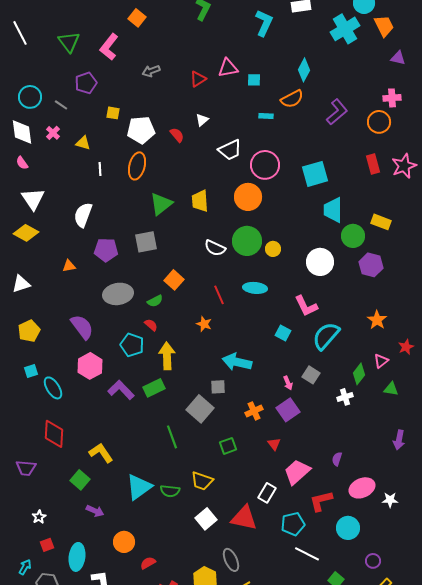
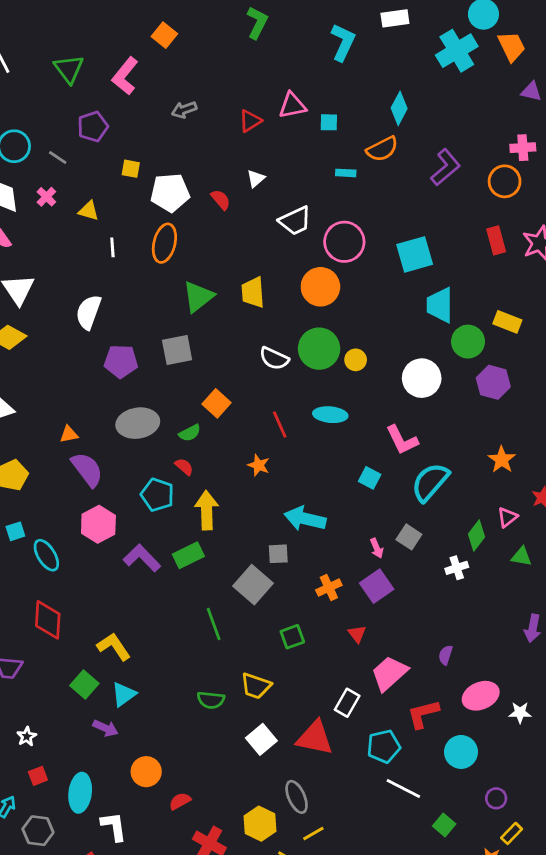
orange triangle: (69, 266) -> (69, 434), moved
cyan triangle: (139, 487) -> (124, 694), moved, size x0.7

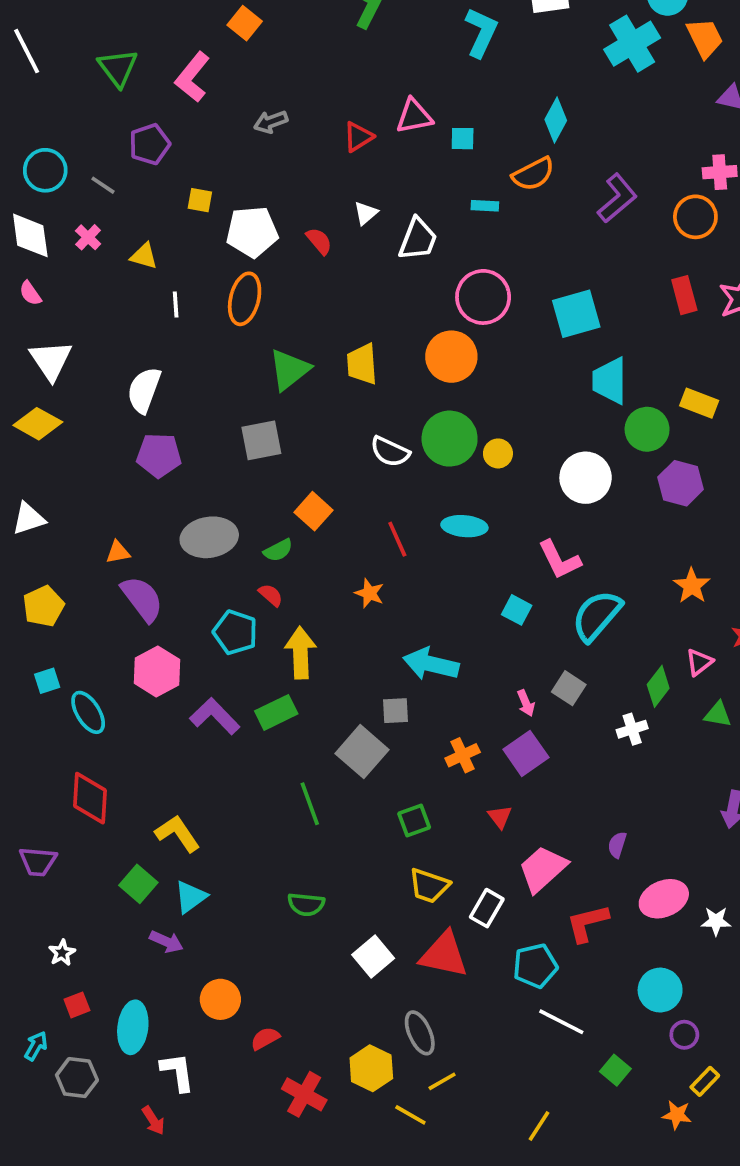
white trapezoid: (295, 221) -> (418, 239), moved, turned -44
purple pentagon: (121, 361) -> (159, 455), moved
yellow trapezoid: (256, 686) -> (429, 886), moved
cyan circle: (461, 752) -> (660, 990), moved

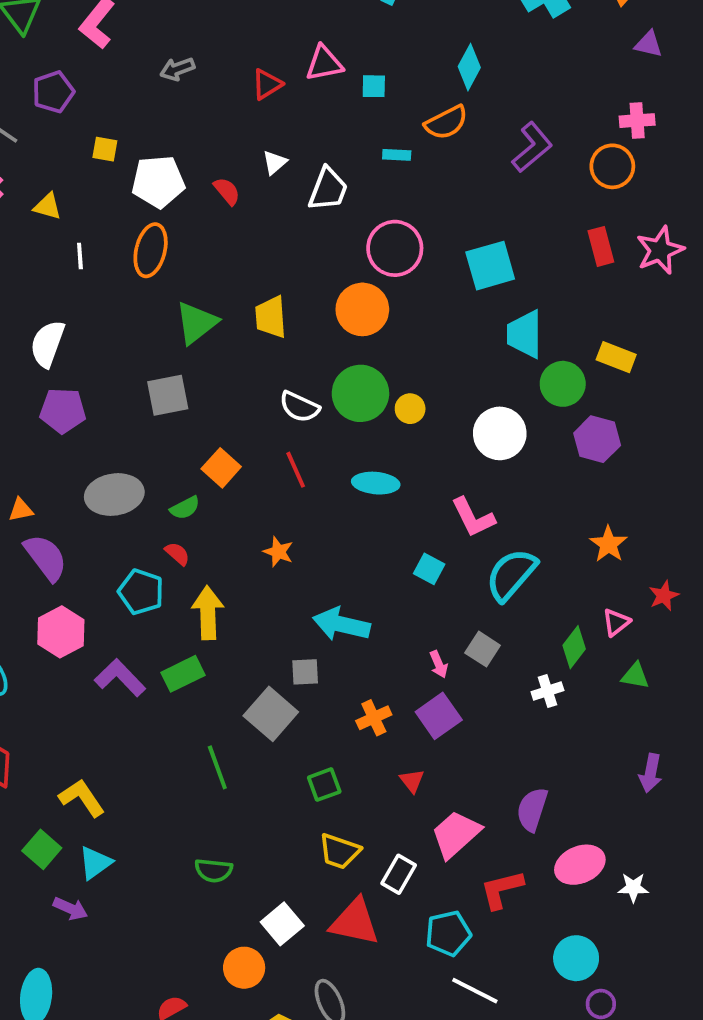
red line: (397, 539) -> (296, 470), moved
purple semicircle: (617, 845) -> (532, 809), size x1.6
orange circle: (220, 999) -> (244, 968), moved

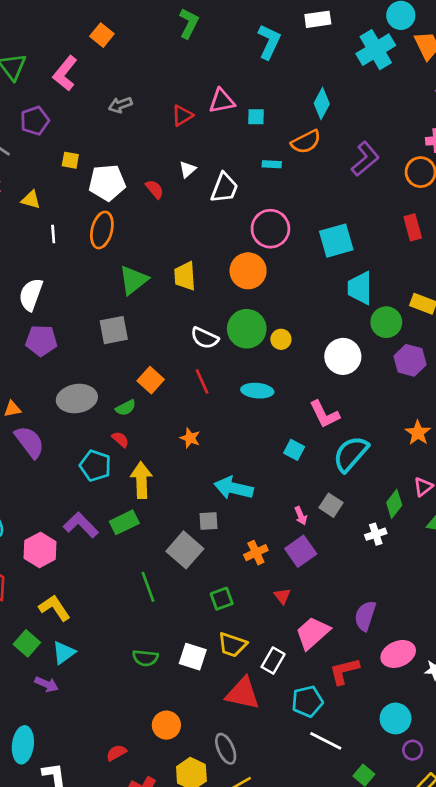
pink hexagon: (61, 632) -> (40, 550), moved
white square: (282, 924) -> (193, 657), moved, turned -32

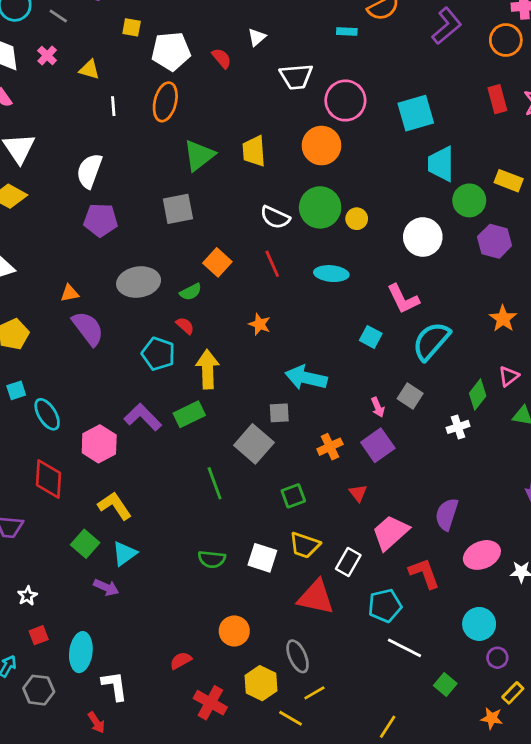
white trapezoid: (224, 188) -> (296, 77), moved, turned 64
red L-shape: (344, 671) -> (424, 573), turned 84

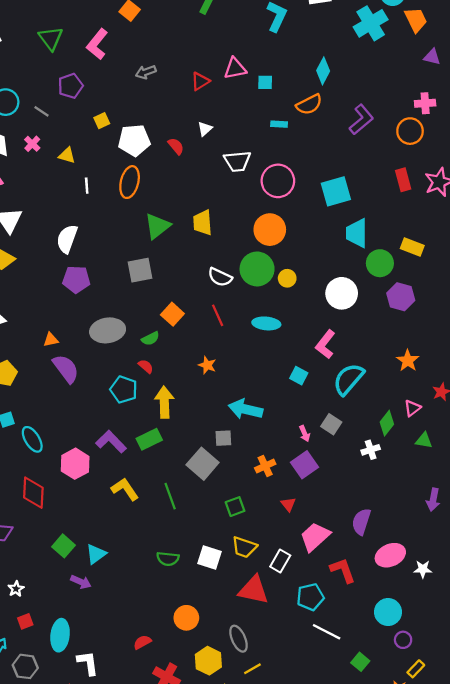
yellow square: (132, 27) -> (102, 121), turned -35
orange circle: (321, 146) -> (270, 230), moved
pink L-shape: (403, 299) -> (325, 344), turned 64
yellow L-shape: (115, 506) -> (125, 489), moved

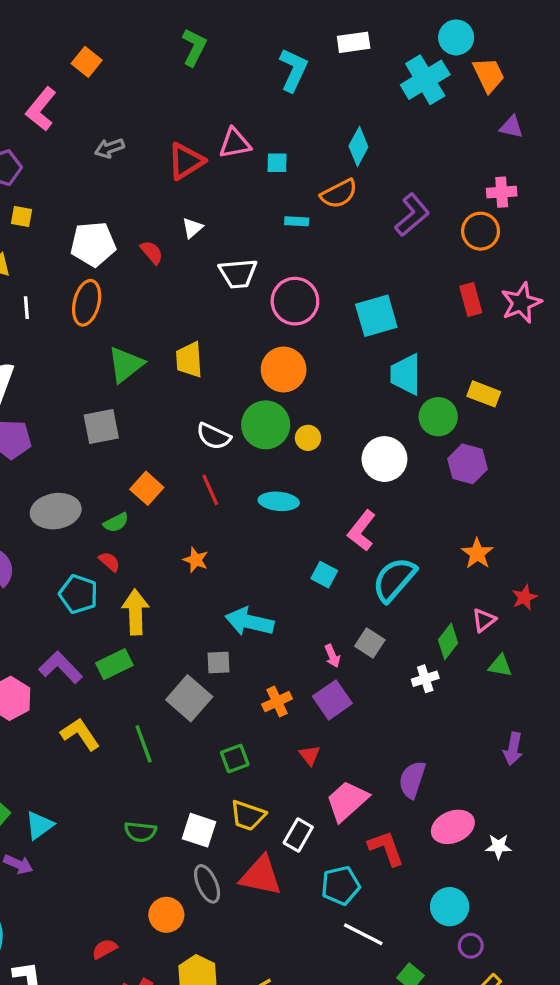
red triangle: (200, 81) -> (186, 161), size x1.4
yellow square: (102, 121) -> (22, 216), moved, turned 35
gray ellipse: (239, 639) -> (207, 884), moved

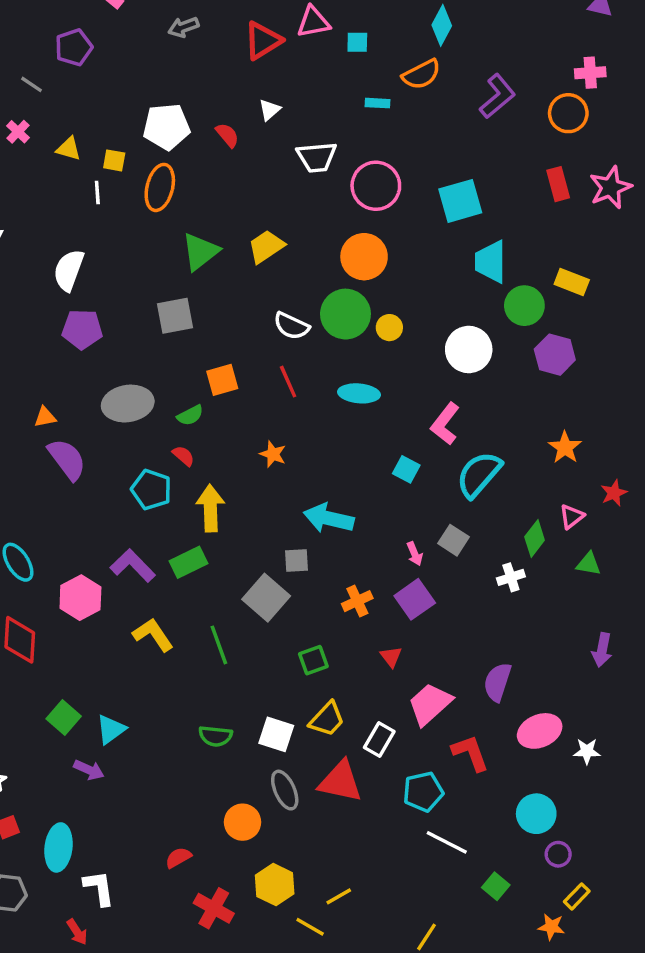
yellow square: (22, 216) -> (114, 160), moved
yellow trapezoid: (189, 360) -> (266, 247), turned 60
orange square: (147, 488) -> (222, 380), turned 32
yellow trapezoid: (248, 815) -> (327, 719), turned -66

